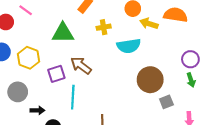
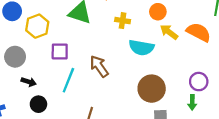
brown arrow: (81, 65) -> (99, 66), moved

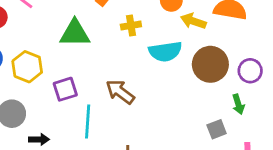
brown circle: (152, 89) -> (210, 64), moved
green arrow: (192, 102) -> (238, 104), moved

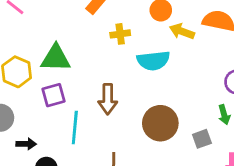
green triangle: (75, 33) -> (56, 58), moved
brown circle: (210, 64) -> (160, 123), moved
brown arrow: (120, 92) -> (108, 99), turned -128

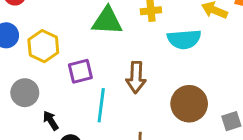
green triangle: (56, 58) -> (107, 21), moved
black arrow: (26, 144) -> (51, 120), turned -126

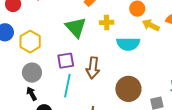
green triangle: (107, 21) -> (76, 27), turned 40
purple square: (80, 71) -> (66, 61), moved
gray circle: (25, 93) -> (32, 73), moved

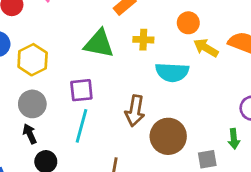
green triangle: (76, 27) -> (99, 44), turned -40
brown arrow: (93, 68) -> (135, 111), moved

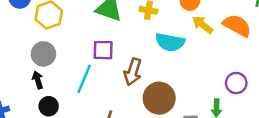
purple square: (81, 90) -> (103, 50), moved

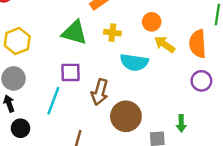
orange semicircle: (237, 25) -> (198, 44), turned -120
purple circle: (236, 83) -> (201, 81), moved

